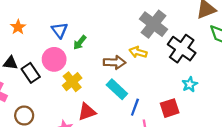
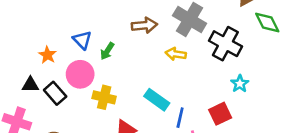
orange star: (18, 27) -> (47, 55), moved
brown arrow: (115, 62) -> (144, 25), moved
yellow cross: (72, 82) -> (104, 97), turned -30

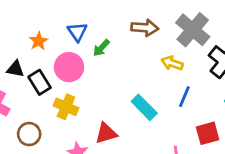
yellow cross: (104, 97) -> (66, 107), moved
blue line: (180, 118) -> (184, 97), moved

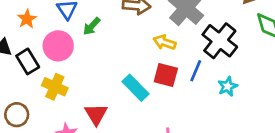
blue line: (184, 97) -> (196, 71), moved
red triangle: (106, 133) -> (96, 114), turned -45
red square: (208, 133) -> (166, 75), moved, turned 30

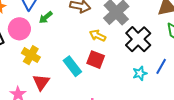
blue line: (196, 71) -> (161, 66), moved
yellow cross: (55, 87) -> (31, 55), moved

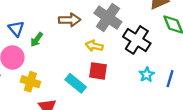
blue line: (161, 66) -> (170, 79), moved

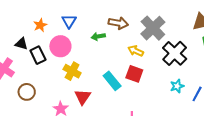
green arrow: (37, 39) -> (98, 36), moved, turned 32

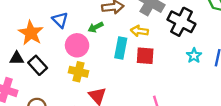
orange star: (40, 25) -> (31, 33), size x1.6
pink circle: (60, 46) -> (77, 45), moved
cyan rectangle: (112, 81) -> (121, 48), moved, turned 66

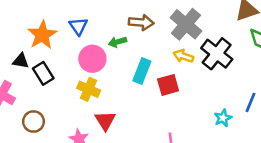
yellow arrow: (139, 31) -> (183, 56), moved
red square: (145, 56) -> (168, 85), turned -30
cyan star: (194, 56) -> (223, 118), moved

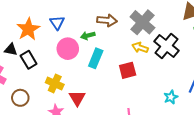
cyan rectangle: (142, 71) -> (96, 58), moved
yellow cross: (89, 89) -> (55, 83), moved

